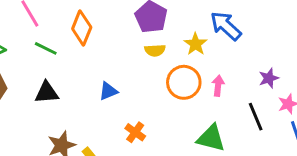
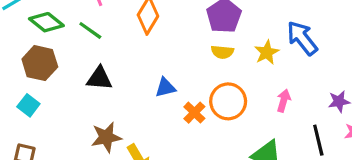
green line: (46, 48) -> (90, 30), moved
orange circle: (184, 82) -> (228, 101), moved
orange cross: (135, 132) -> (194, 113), moved

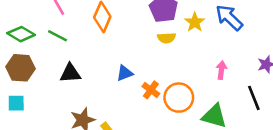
yellow star: (267, 52) -> (195, 22), moved
orange circle: (228, 101) -> (179, 98), moved
cyan square: (28, 105) -> (16, 103), turned -30

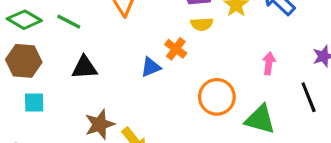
orange cross: (151, 90) -> (176, 49), moved
cyan square: (16, 103) -> (34, 102), moved

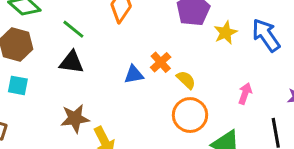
green line: (69, 22) -> (73, 29), moved
yellow semicircle: (202, 24) -> (186, 80), moved, turned -145

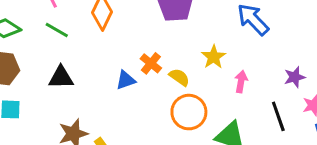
green line: (73, 29) -> (57, 30), moved
yellow star: (226, 33) -> (214, 57), moved

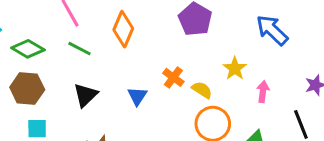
black triangle: (61, 77) -> (86, 95), turned -40
blue triangle: (126, 80) -> (137, 96), moved, turned -35

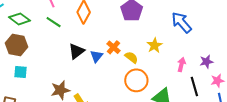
pink arrow: (263, 92) -> (181, 65), moved
black triangle: (86, 95) -> (76, 51), moved
blue triangle: (137, 96) -> (96, 56), moved

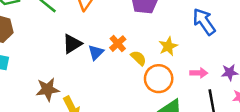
pink arrow: (181, 65) -> (199, 73), turned 72
orange circle: (136, 80) -> (159, 79), moved

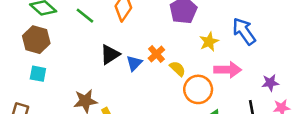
yellow star: (168, 46) -> (209, 42), moved
pink arrow: (199, 73) -> (228, 70), moved, size x1.5

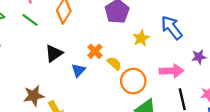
blue triangle: (134, 63) -> (78, 70), moved
pink arrow: (228, 70) -> (172, 71), moved
purple star: (270, 83) -> (199, 57), moved

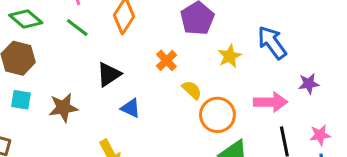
orange cross: (95, 51) -> (167, 60), moved
blue triangle: (78, 70) -> (131, 108), moved, turned -48
brown star: (34, 96) -> (63, 108), moved

